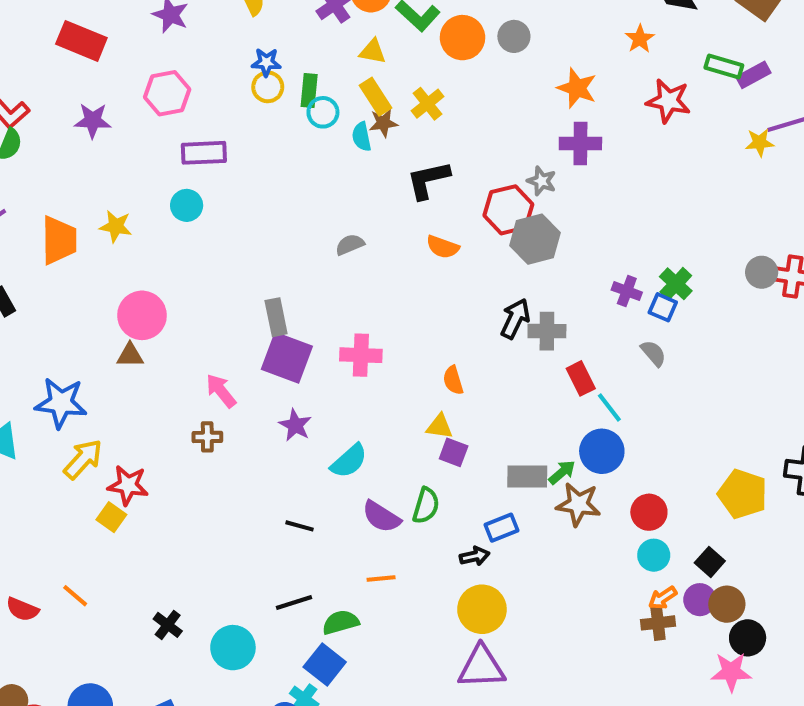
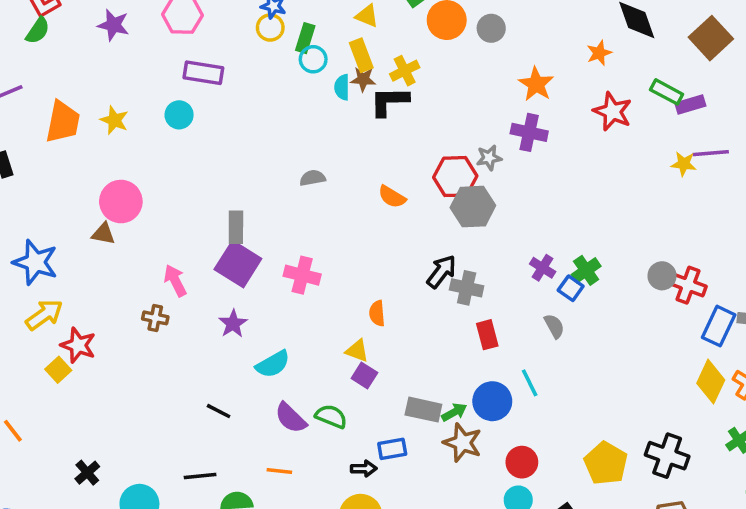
black L-shape: (428, 180) -> (389, 101), moved
gray star: (542, 181) -> (489, 158), turned 30
cyan line: (609, 408) -> (530, 383), moved
green semicircle: (426, 506) -> (331, 416), turned -96

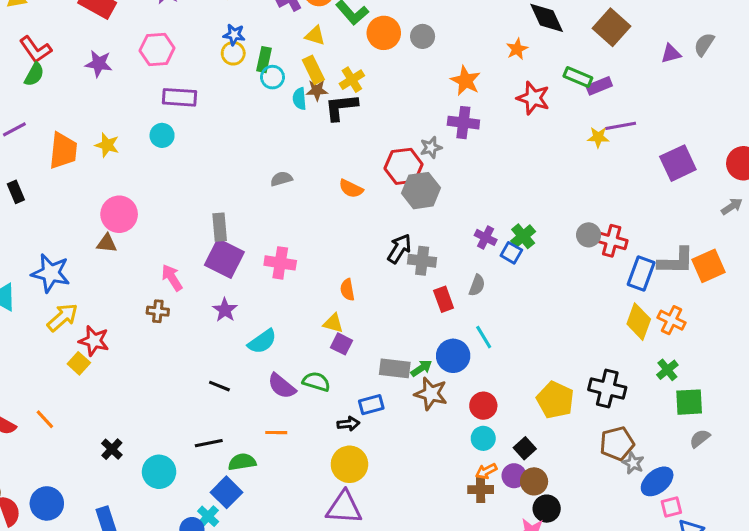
gray semicircle: (554, 326) -> (477, 285), moved, turned 55

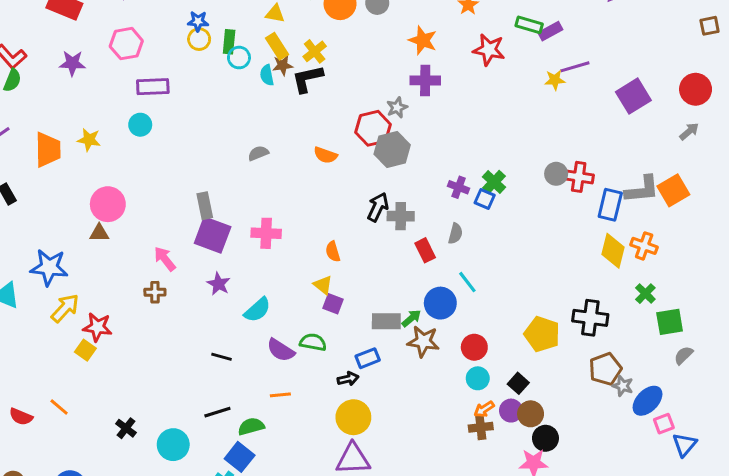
yellow triangle: (333, 323) -> (323, 285), turned 30

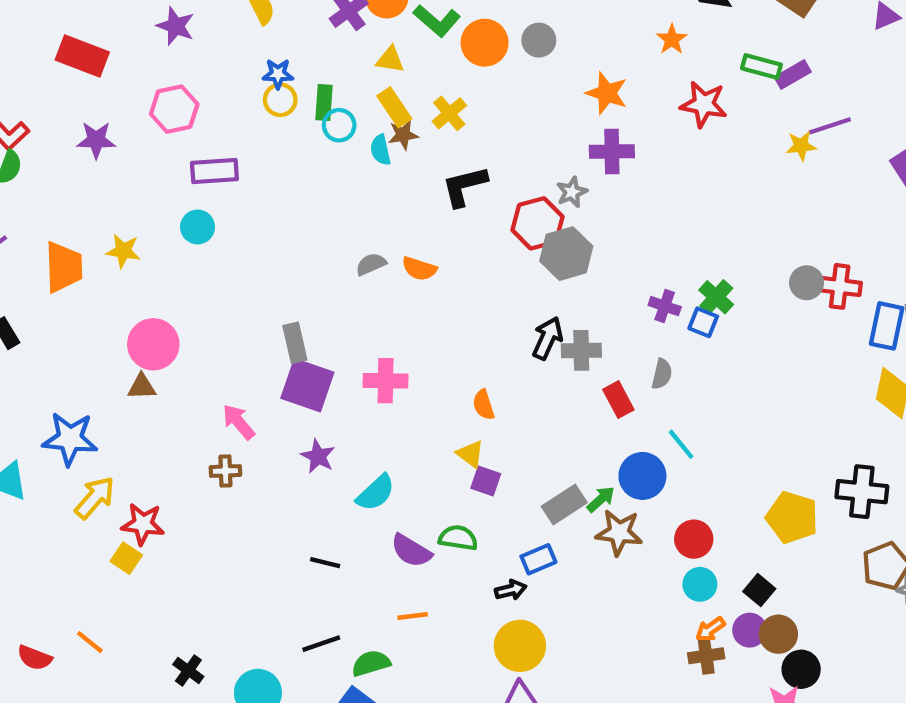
black L-shape: (307, 79) -> (464, 186), moved
orange semicircle: (325, 155) -> (419, 269), moved
gray rectangle: (386, 321) -> (564, 505), turned -32

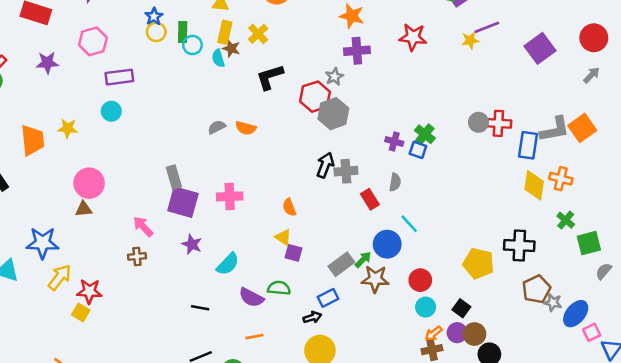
blue star: (278, 74) -> (154, 16), turned -30
red star: (704, 104) -> (413, 37), moved
yellow rectangle: (394, 107) -> (225, 32), turned 50
brown star: (403, 135) -> (231, 48), turned 30

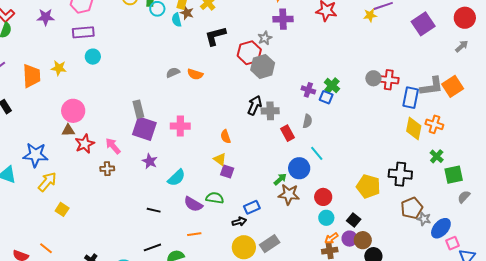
purple rectangle: (119, 77) -> (83, 32), moved
gray rectangle: (341, 264) -> (270, 244), moved
red star: (89, 291) -> (85, 144), moved, turned -30

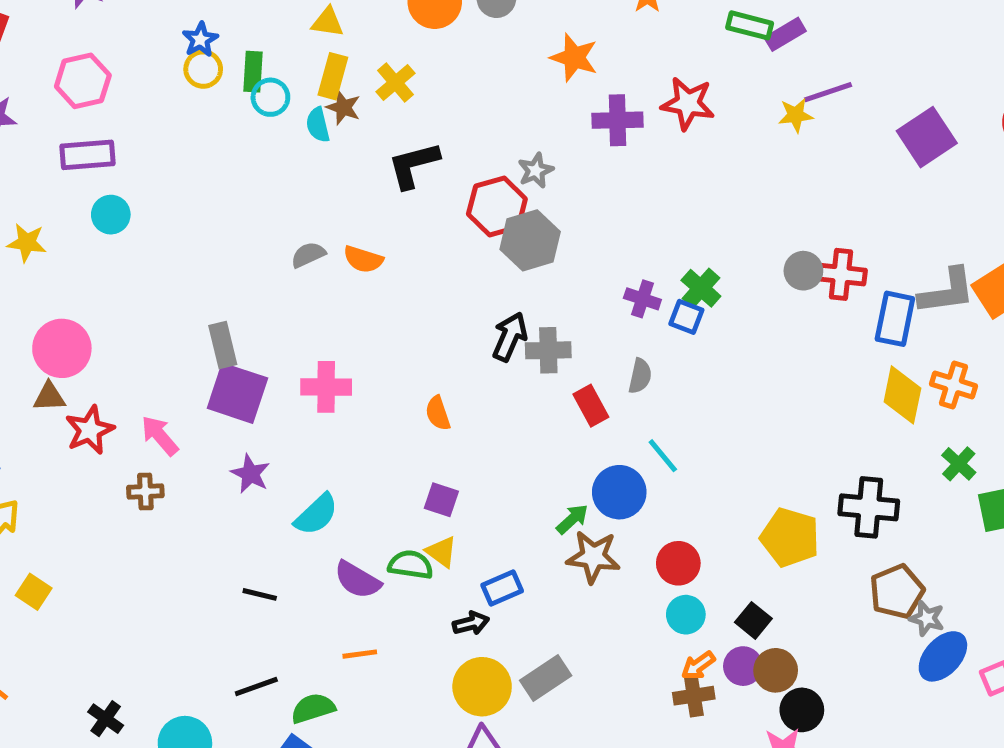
purple cross: (283, 19) -> (617, 120), moved
yellow triangle: (220, 159) -> (442, 552), moved
blue ellipse: (441, 228) -> (943, 656), moved

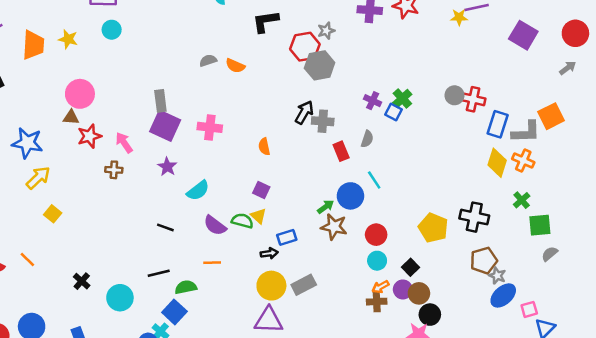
purple square: (927, 137) -> (523, 35), turned -32
gray L-shape: (947, 291) -> (526, 132), moved

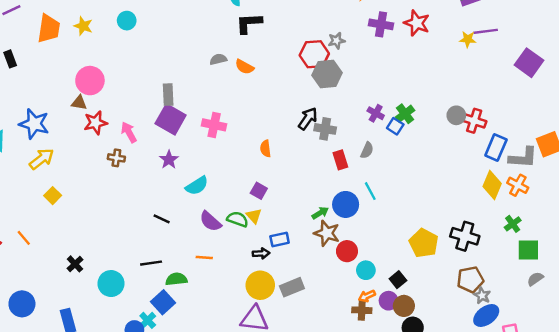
black L-shape: (265, 21) -> (249, 23), moved
red circle: (376, 235) -> (347, 251), moved

